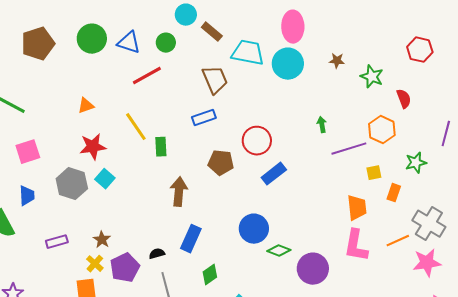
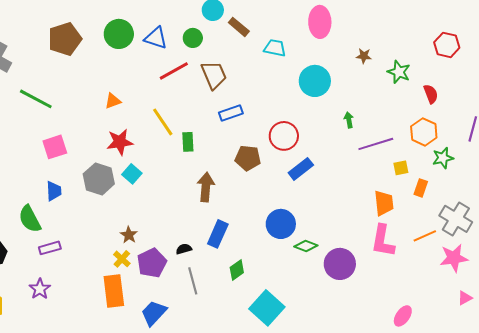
cyan trapezoid: (248, 53) -> (275, 48), size x0.7
cyan circle: (288, 64) -> (315, 81), moved
brown trapezoid: (215, 80) -> (214, 75), moved
orange hexagon: (382, 130) -> (424, 132), moved
purple rectangle: (57, 242) -> (50, 248), moved

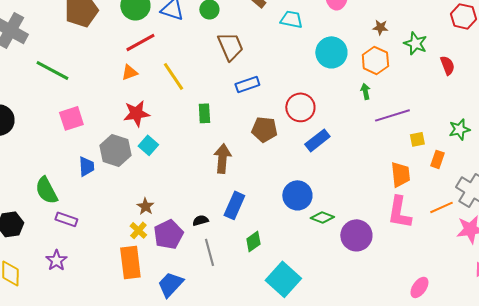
red line: (174, 71) -> (140, 42), moved
yellow line: (163, 122) -> (173, 76), moved
orange hexagon: (424, 132) -> (375, 60), moved
blue trapezoid: (54, 191) -> (86, 166), moved
purple rectangle: (50, 248) -> (66, 219), turned 35

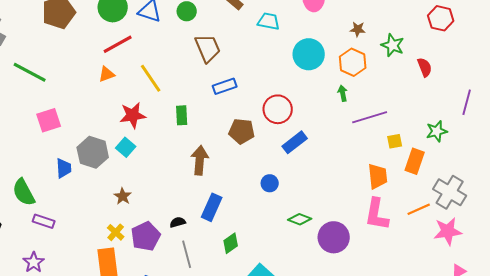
red star: (136, 113) -> (133, 115), moved
orange rectangle: (437, 159) -> (415, 161), size x1.4
blue circle: (297, 195) -> (270, 183), moved, size x0.6
brown star: (145, 206) -> (123, 196), moved

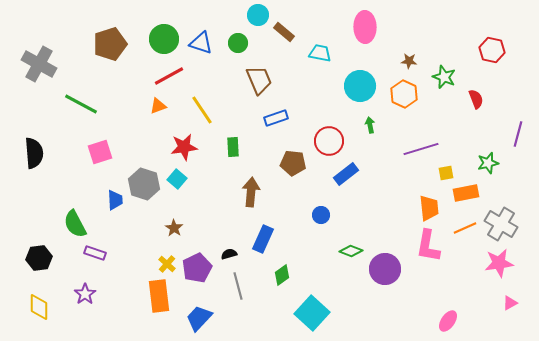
green arrow: (343, 93) -> (370, 125), moved
orange rectangle: (415, 161) -> (466, 193), turned 60
orange line: (419, 209) -> (465, 228), moved

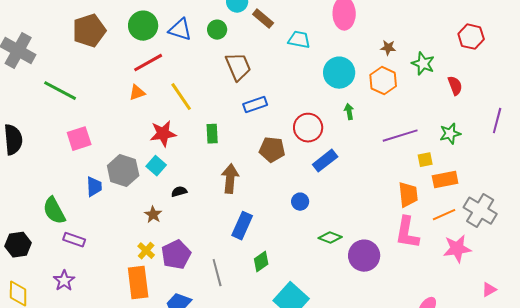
green star: (488, 163) -> (450, 134), moved
black semicircle: (229, 254) -> (179, 192), moved
pink star: (499, 263) -> (457, 249), moved

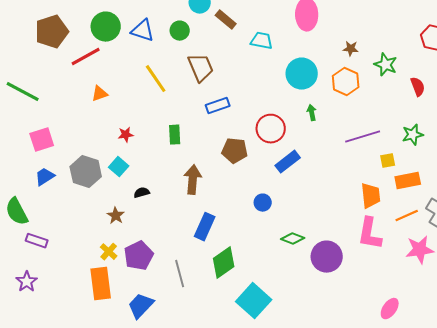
red line: (148, 63) -> (86, 57), moved
yellow line: (181, 97) -> (156, 79), moved
red star: (163, 134) -> (126, 135), size x0.6
blue trapezoid: (94, 187) -> (45, 177), moved, turned -120
green diamond: (261, 262) -> (224, 263), size x1.5

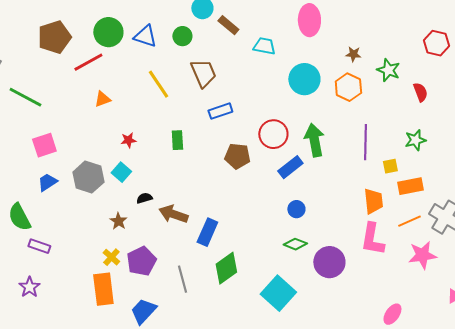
green arrow: (312, 113) -> (314, 140), moved, size x2.0
purple line: (363, 137) -> (365, 142), turned -72
brown arrow: (193, 180) -> (173, 214), moved, turned -76
blue circle: (263, 203) -> (296, 209), moved
cyan square: (254, 301) -> (278, 293), moved

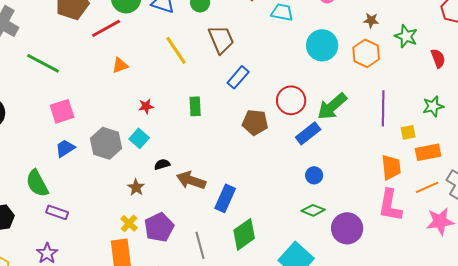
blue rectangle: (220, 111) -> (238, 77), turned -30
green arrow: (314, 140) -> (332, 106), turned -120

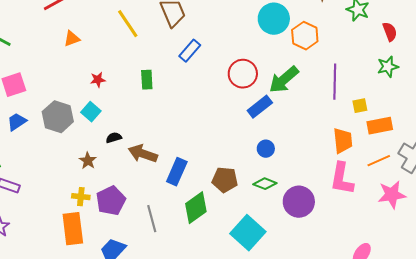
orange hexagon: (366, 53) -> (305, 36), moved
green star: (433, 106) -> (388, 67), moved
brown pentagon: (255, 122) -> (225, 180), moved
yellow cross: (129, 223) -> (81, 197), turned -36

